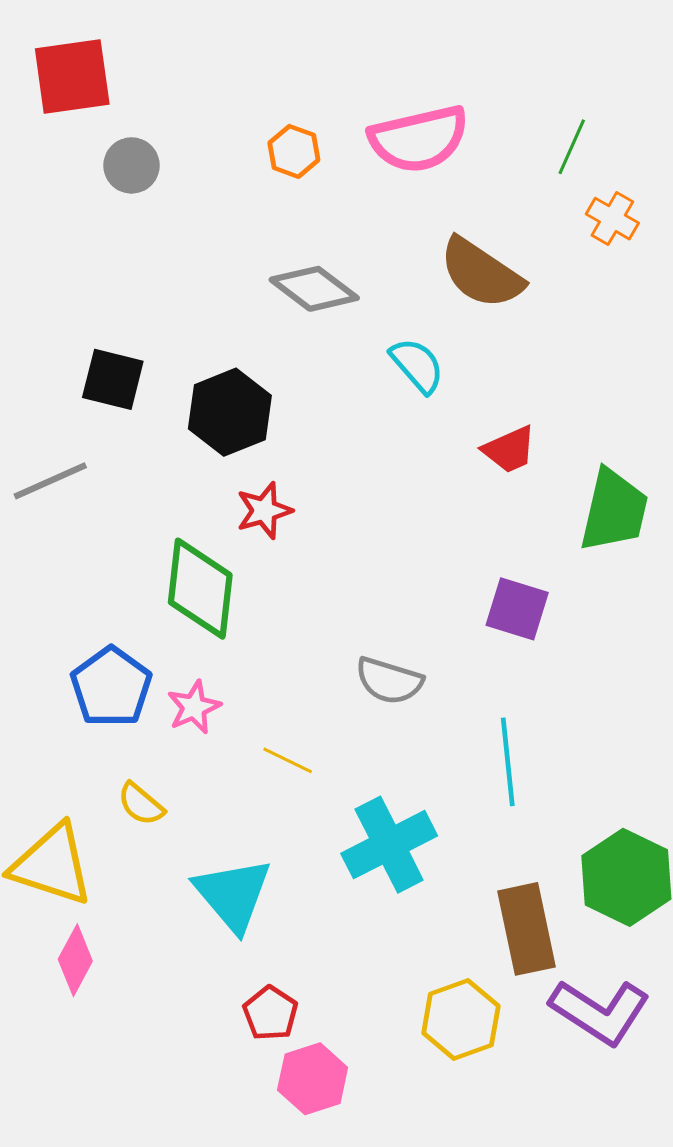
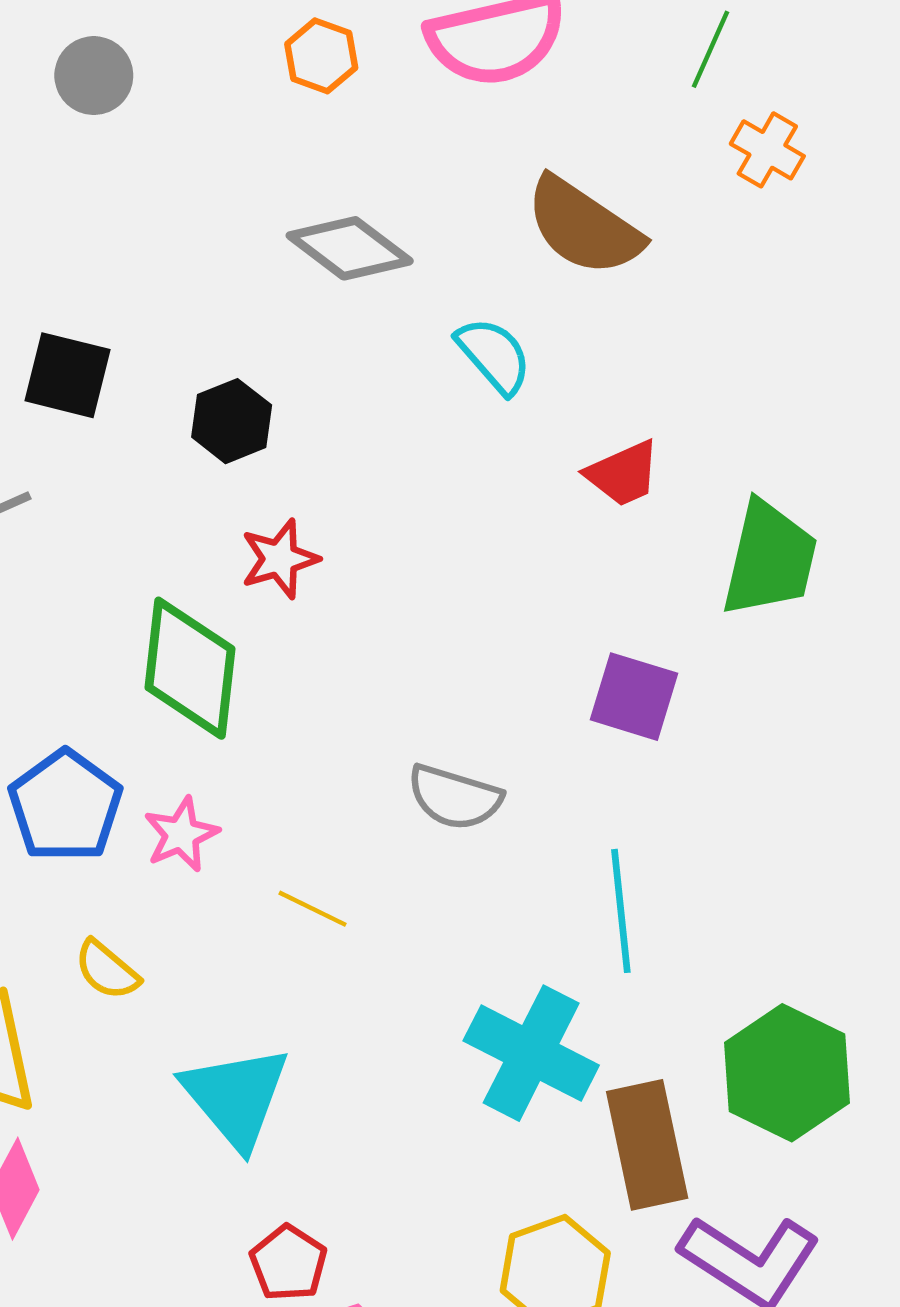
black hexagon: (230, 412) -> (232, 421), size x0.7
cyan cross: (389, 845) -> (531, 1053), moved, turned -36

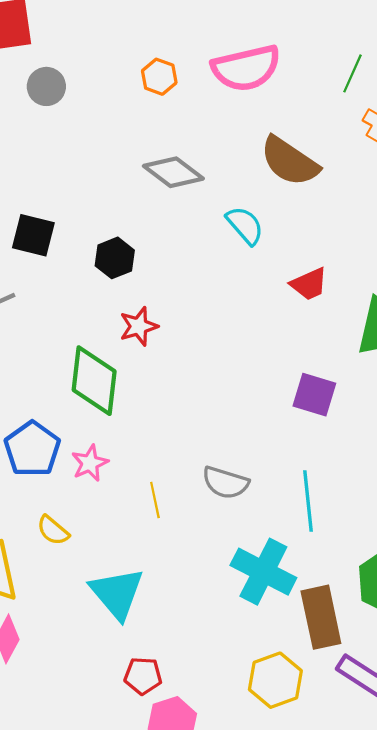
gray semicircle: (455, 797) -> (225, 483), moved
yellow line: (312, 909) -> (155, 500), turned 52
red pentagon: (288, 1263) -> (143, 676), turned -30

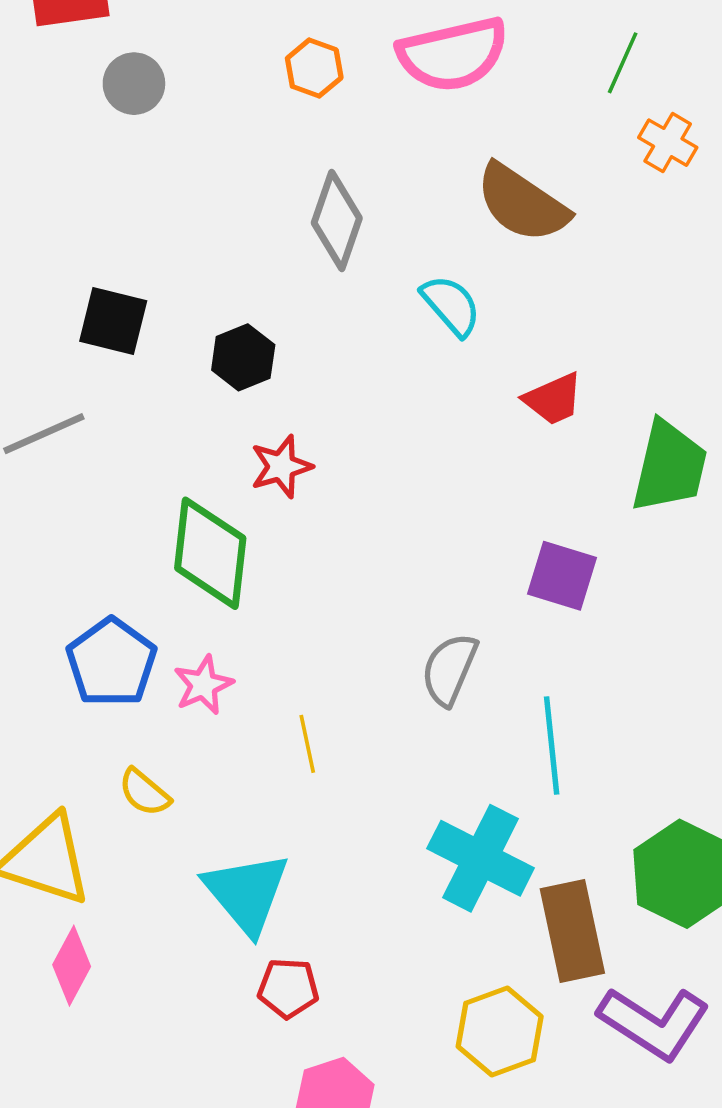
gray diamond: (173, 172) -> (337, 221), turned 72
gray semicircle: (225, 483) -> (449, 669), moved, turned 96
red pentagon: (143, 676) -> (288, 988), moved

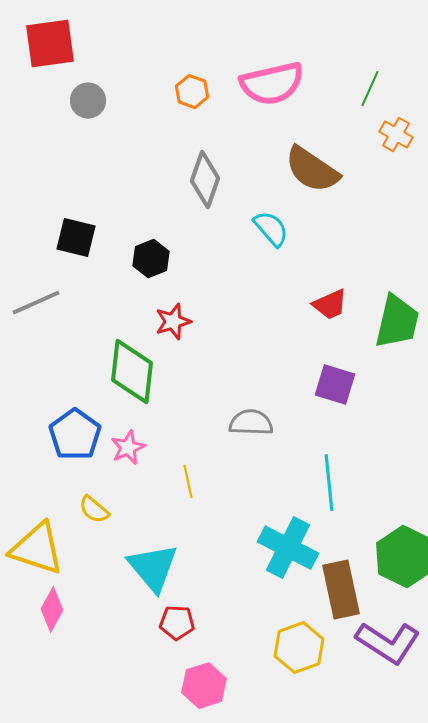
red trapezoid: (553, 399) -> (330, 305), moved
gray semicircle: (449, 669) -> (251, 423), moved, turned 69

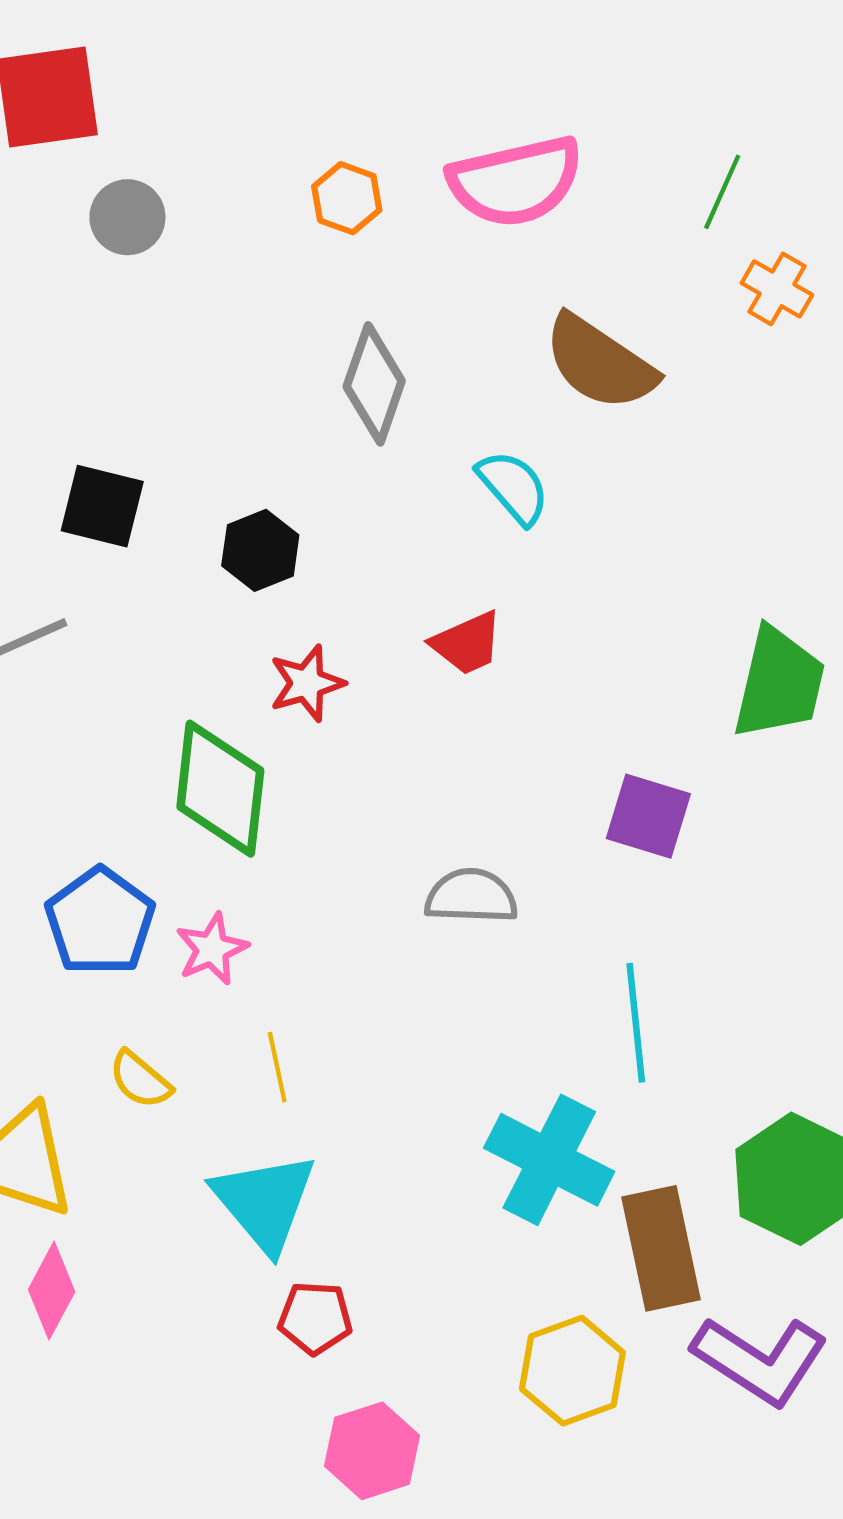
red trapezoid: (330, 305) -> (467, 643), moved
yellow line: (188, 482) -> (277, 1067), moved

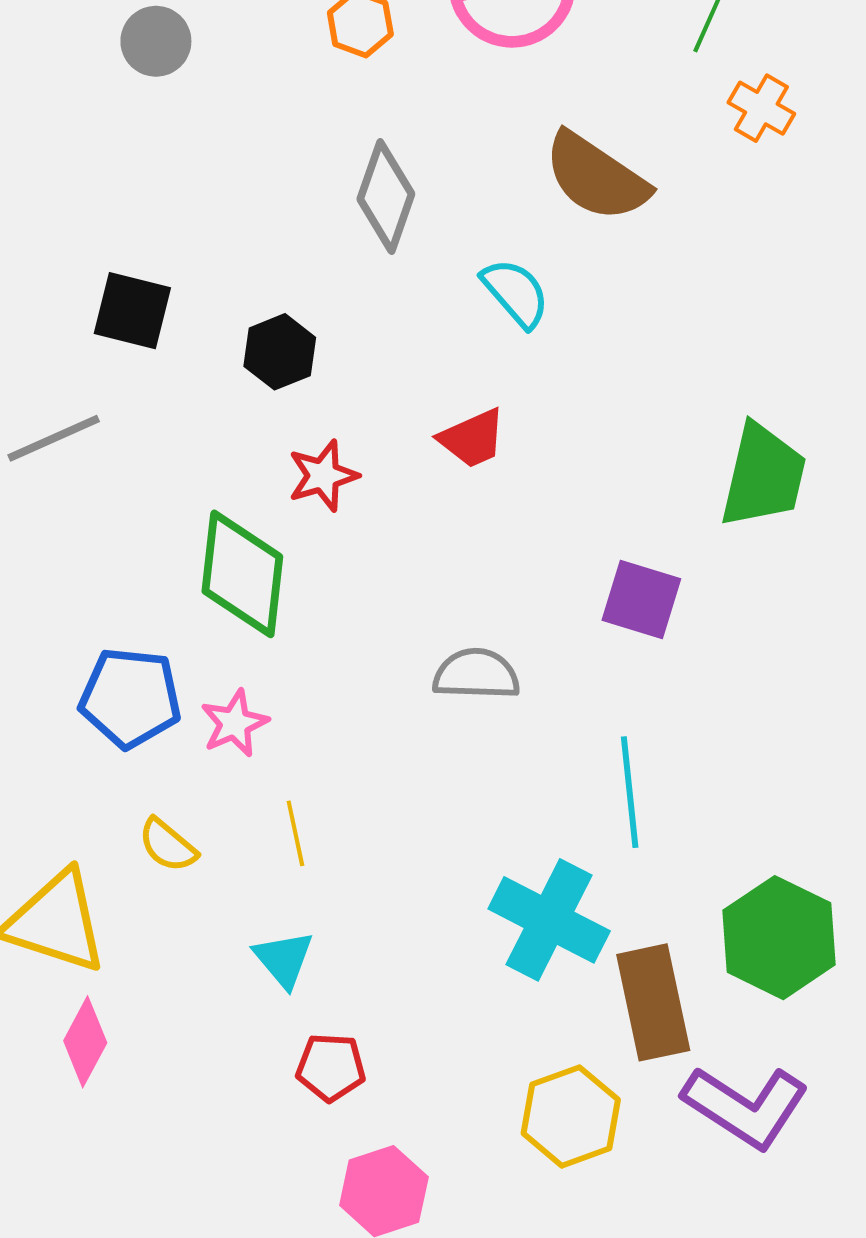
blue pentagon: (100, 922) -> (130, 698), turned -30
cyan triangle: (265, 1202) -> (284, 959), size x0.6

